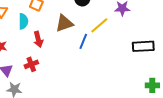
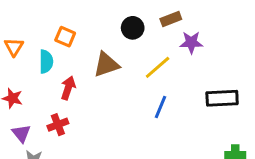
red arrow: (38, 39) -> (68, 88), turned -147
blue line: (83, 41) -> (160, 107), moved

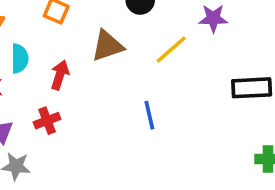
cyan semicircle: (46, 62) -> (20, 59), moved
blue line: (160, 107) -> (149, 115), moved, turned -35

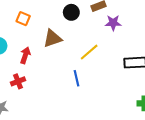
yellow line: (171, 49) -> (89, 52), moved

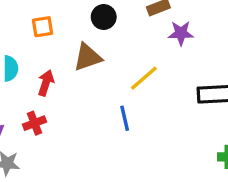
black circle: (71, 12) -> (104, 17), moved
orange square: (23, 19) -> (43, 27), turned -32

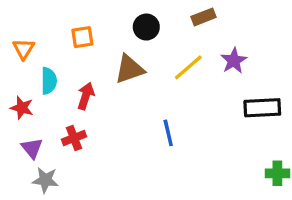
purple star: (181, 33) -> (234, 61), moved, turned -30
yellow line: (144, 78) -> (188, 67), moved

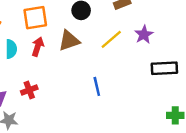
orange square: (82, 37) -> (35, 18), size x1.5
red arrow: (86, 96) -> (38, 47), moved

